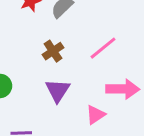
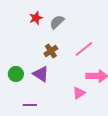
purple triangle: (58, 90) -> (41, 74), moved, turned -30

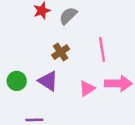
pink line: (84, 49) -> (102, 50), turned -60
pink triangle: (79, 93) -> (87, 88), moved

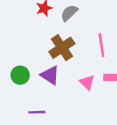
brown cross: (61, 52) -> (62, 48), size x1.5
pink triangle: (87, 88) -> (87, 82), turned -42

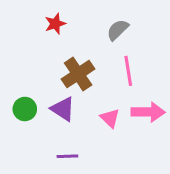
gray semicircle: (69, 13) -> (118, 30), moved
purple line: (37, 112) -> (67, 156), moved

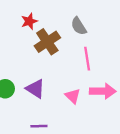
gray semicircle: (118, 30) -> (79, 26), turned -78
brown cross: (78, 74) -> (47, 42), moved

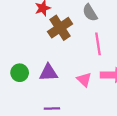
purple triangle: (35, 89) -> (48, 73), turned -36

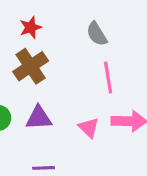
brown cross: (60, 28) -> (31, 66), moved

